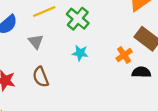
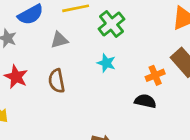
gray triangle: (36, 41) -> (59, 40), turned 42
black semicircle: (141, 72) -> (145, 101), moved

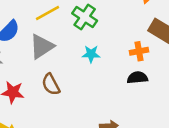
gray triangle: (59, 40) -> (42, 46), size x1.5
orange cross: (155, 75) -> (139, 51), turned 30

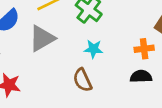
brown semicircle: (51, 84) -> (82, 80), moved

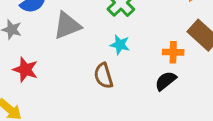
black semicircle: (141, 76) -> (166, 81), turned -45

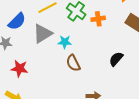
cyan star: (120, 45) -> (65, 42), moved
orange cross: (173, 52) -> (98, 19), moved

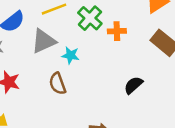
brown semicircle: (73, 63) -> (58, 84), moved

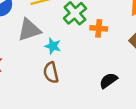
brown semicircle: (58, 84) -> (51, 73), moved

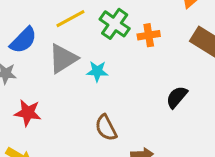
brown semicircle: (51, 73) -> (106, 128), moved

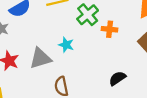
gray triangle: (63, 58) -> (40, 58), moved

